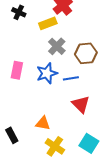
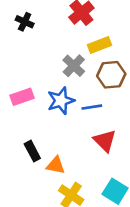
yellow rectangle: (48, 23) -> (100, 45), moved
pink rectangle: (17, 70) -> (22, 97), turned 60
black rectangle: (12, 135) -> (32, 151), moved

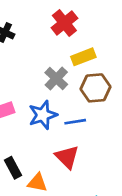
red triangle: (105, 141) -> (67, 157), moved

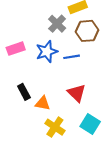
red triangle: (67, 157) -> (77, 93), moved

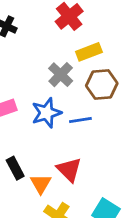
red triangle: (77, 93) -> (69, 170), moved
orange triangle: (43, 103) -> (41, 184), turned 49

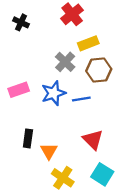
black rectangle: (15, 168) -> (28, 138), turned 36
red triangle: (69, 170) -> (93, 140), moved

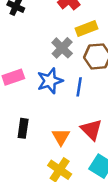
blue line: (81, 99) -> (79, 87), turned -72
orange triangle: (49, 151) -> (61, 137), moved

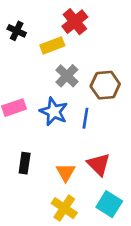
yellow rectangle: (86, 28) -> (52, 45), moved
blue star: (50, 81) -> (54, 112), turned -30

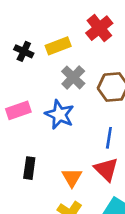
red cross: (75, 22) -> (99, 28), moved
black cross: (17, 31) -> (24, 51), moved
blue line: (85, 118) -> (109, 138), moved

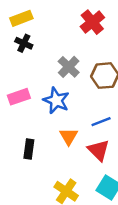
yellow rectangle: (58, 46) -> (21, 18), moved
blue line: (109, 138) -> (101, 122), turned 60
orange triangle: (72, 178) -> (69, 137), moved

